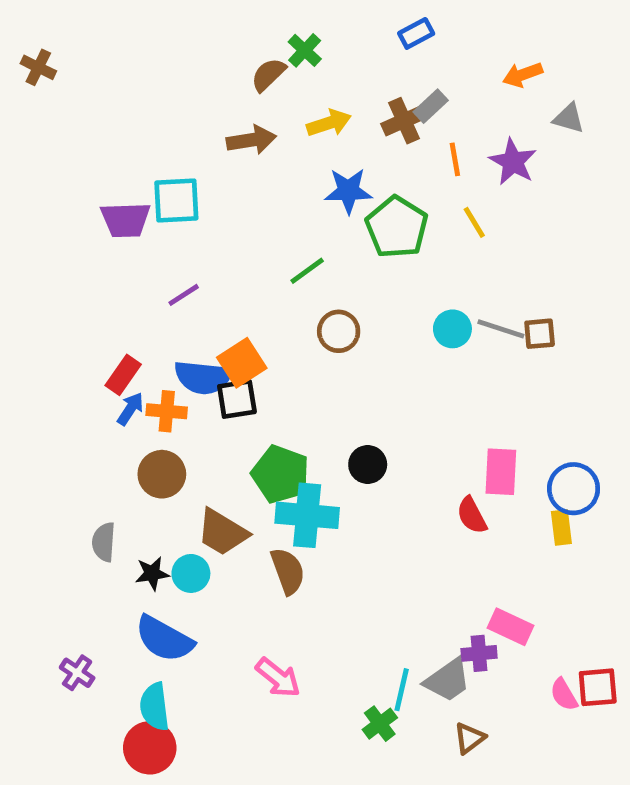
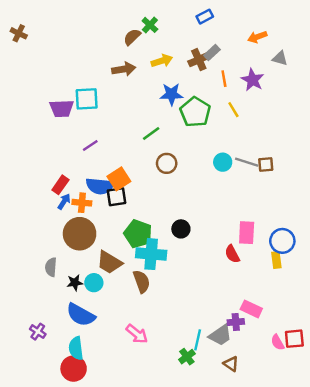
brown circle: (162, 474) -> (80, 234), size x1.4
brown triangle: (469, 738) -> (231, 364), turned -49

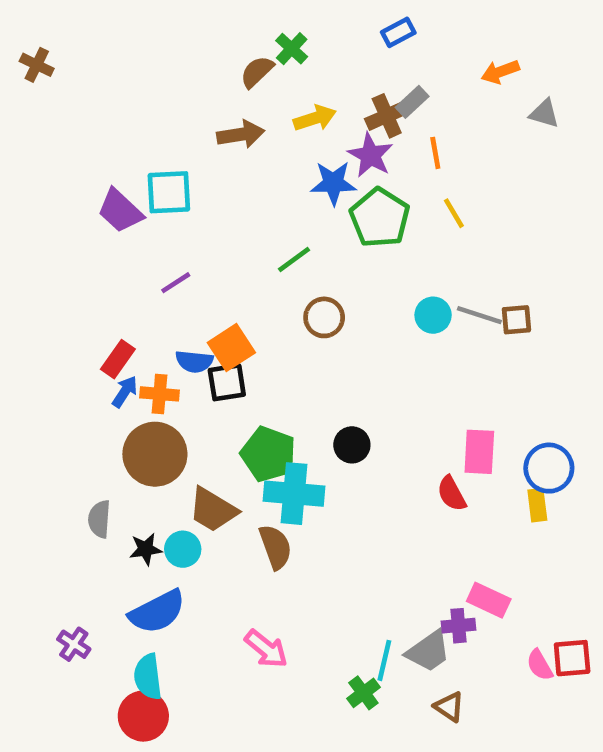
purple star: (253, 80) -> (370, 155), moved
purple trapezoid: (62, 108) -> (120, 211), turned 45
blue semicircle: (100, 186) -> (194, 361), size x0.7
blue semicircle: (81, 315) -> (157, 612), turned -56

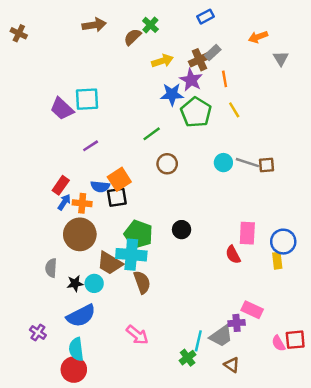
gray triangle: (544, 114) -> (281, 58), turned 42
brown arrow: (241, 134) -> (94, 25), moved
cyan cross: (294, 494) -> (131, 255), moved

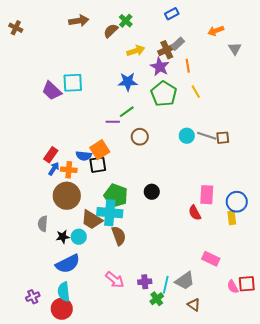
blue star: (172, 94) -> (128, 82), moved
purple line: (91, 146) -> (113, 122), moved, turned 32
purple cross: (237, 323) -> (145, 282), moved
purple cross: (38, 332) -> (33, 297), moved, turned 32

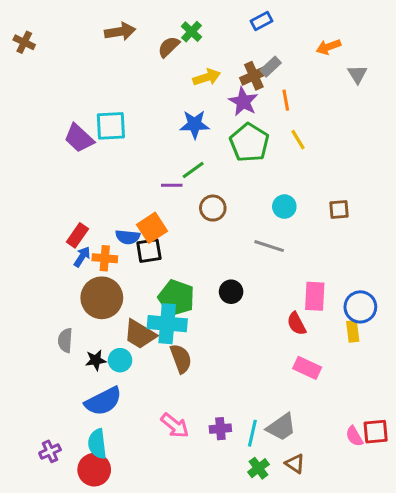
gray line: (207, 136) -> (269, 246), moved
pink rectangle: (211, 259) -> (307, 368), moved
green cross: (157, 299) -> (258, 468), moved

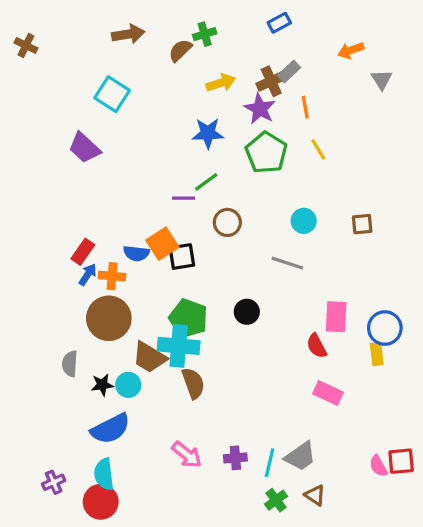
green cross: (192, 32) -> (205, 34), turned 30
cyan square: (111, 126) -> (112, 94), moved, turned 36
black square: (149, 251) -> (182, 257), moved

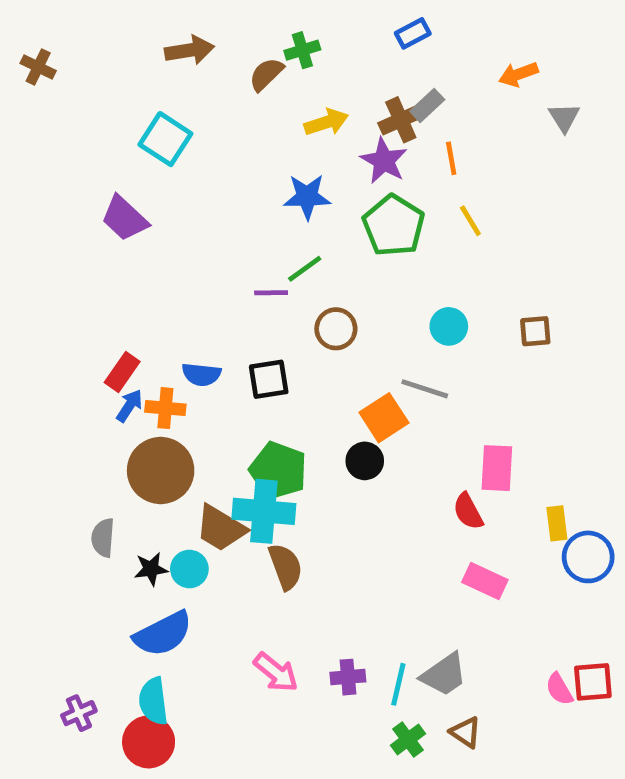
orange square: (162, 244) -> (384, 418), moved
blue circle: (385, 328) -> (588, 557), moved

